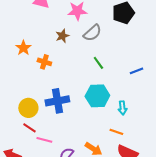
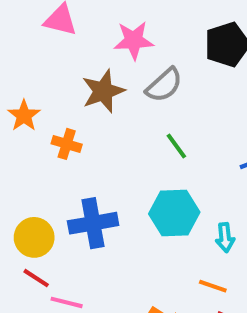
brown star: (62, 36) -> (103, 91), size x1.5

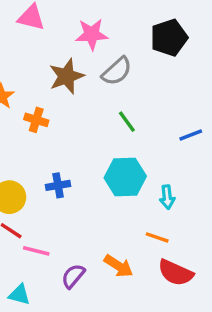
blue cross: (93, 223) -> (58, 185), size x0.6

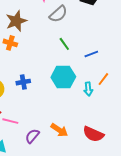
brown star: (66, 76) -> (16, 21), moved
blue line: (191, 135) -> (91, 54), moved
orange line: (157, 237) -> (103, 79), moved, turned -72

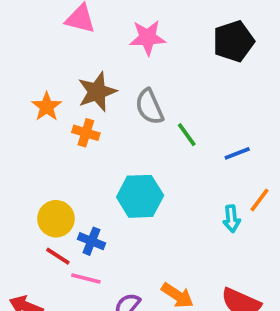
gray semicircle: (58, 14) -> (149, 107), moved, turned 108
cyan hexagon: (63, 77) -> (140, 196), moved
blue cross: (23, 82) -> (91, 241), moved, turned 32

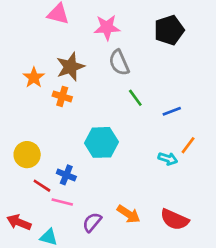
gray semicircle: (149, 107) -> (119, 63), moved
yellow circle: (56, 219) -> (27, 155), moved
cyan arrow: (232, 219) -> (168, 159), turned -66

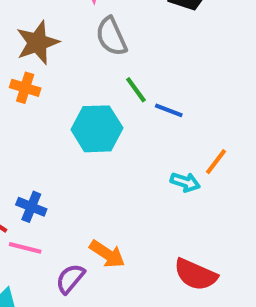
blue line: (172, 111) -> (169, 110), moved, turned 42
cyan hexagon: (101, 142) -> (97, 129), moved
orange arrow: (129, 214) -> (107, 254), moved

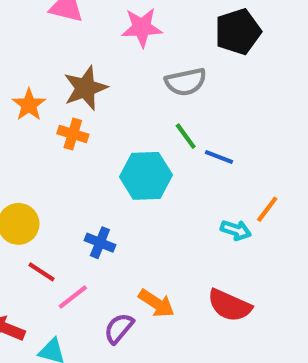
gray semicircle: (111, 36) -> (186, 82), moved, turned -78
blue cross: (31, 207) -> (100, 243), moved
pink line: (25, 248) -> (73, 297), turned -52
red semicircle: (195, 275) -> (230, 305), moved

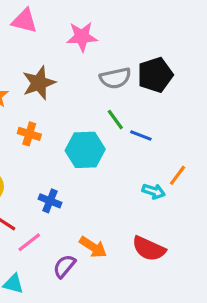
black pentagon: (238, 32) -> (155, 75), moved
orange cross: (73, 134) -> (29, 134), moved

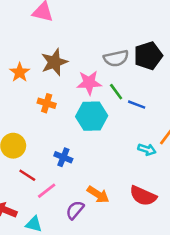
pink star: (82, 37) -> (89, 83), moved

